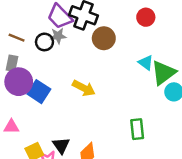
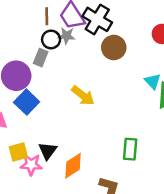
brown line: (17, 38) -> (47, 16), moved, turned 56
gray rectangle: (12, 63) -> (41, 58), moved
blue square: (39, 92) -> (27, 102), moved

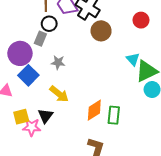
gray star: (67, 36) -> (58, 62), moved
yellow arrow: (83, 96) -> (59, 94), moved
orange diamond: (73, 166) -> (94, 110), moved

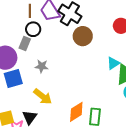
cyan triangle: (133, 59) -> (113, 63), turned 40
blue square: (28, 75) -> (13, 79), turned 30

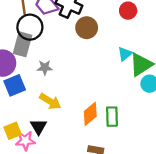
black circle: (33, 29) -> (30, 27), size x1.5
gray rectangle: (25, 43) -> (22, 44), size x1.5

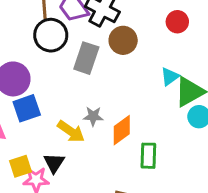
gray rectangle: (22, 44) -> (86, 58), moved
gray star: (45, 68) -> (93, 116), moved
orange diamond: (90, 114) -> (122, 130), moved

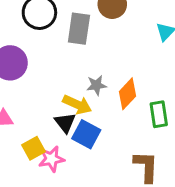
blue square: (27, 108) -> (86, 134), moved, turned -32
black triangle: (54, 163) -> (65, 123), moved

